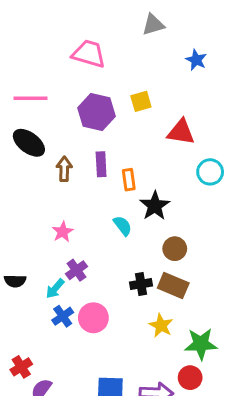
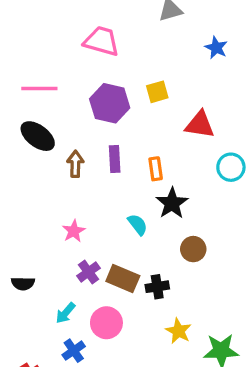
orange rectangle: (129, 180) -> (156, 169), moved
brown rectangle: (173, 286) -> (123, 279), moved
cyan arrow: (55, 289) -> (66, 313), moved
blue cross: (63, 316) -> (74, 351), moved

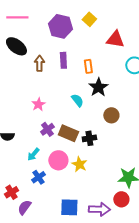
yellow square: (157, 92) -> (89, 19), turned -32
yellow star: (179, 331) -> (79, 164), moved

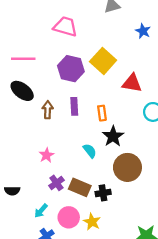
yellow square: (89, 19) -> (103, 61), size x1.6
brown circle: (111, 115) -> (127, 167), size x1.6

